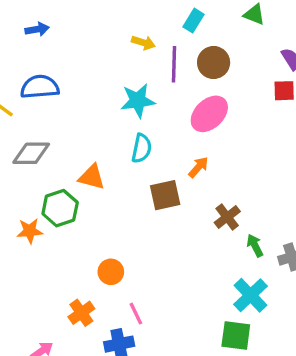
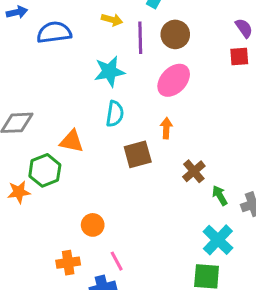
blue semicircle: (40, 87) -> (54, 32), moved
orange arrow: (199, 167) -> (166, 128), turned -36
orange cross: (81, 313) -> (68, 263), turned 30

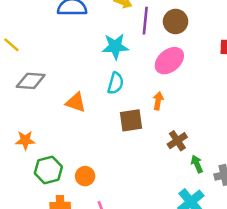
green hexagon: (45, 170) -> (48, 170), moved

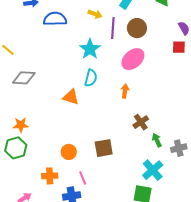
cyan star: (115, 46) -> (90, 49), turned -30
orange triangle: (76, 102) -> (71, 97), moved
brown square: (131, 120) -> (104, 148), moved
green hexagon: (48, 170) -> (16, 148), moved

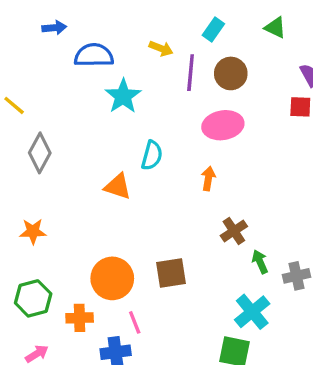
cyan star: (90, 49) -> (123, 96), moved
pink ellipse: (133, 59) -> (223, 125), turned 30
gray diamond: (24, 78) -> (40, 153), turned -65
green hexagon: (16, 148) -> (33, 298), moved
orange circle: (69, 152) -> (112, 278), size x1.6

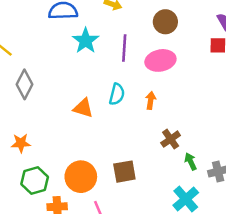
purple line: (191, 73) -> (124, 48), moved
cyan semicircle: (152, 155) -> (117, 94), moved
green hexagon: (33, 298) -> (35, 180), moved

